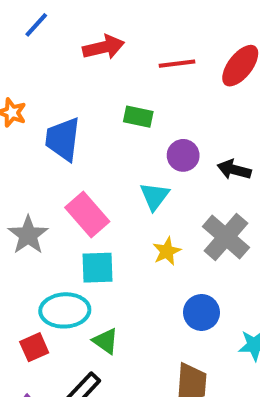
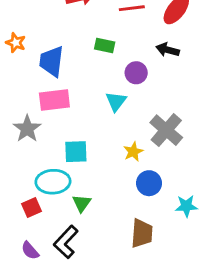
black arrow: (234, 170) -> (168, 50), moved
pink rectangle: (87, 215) -> (54, 100), moved, turned -56
yellow star: (167, 251) -> (133, 152), moved
green triangle: (106, 341) -> (82, 203), turned 30

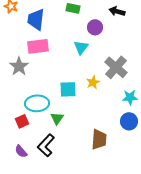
cyan square: (76, 152) -> (68, 89), moved
blue circle: (149, 183) -> (129, 121), moved
cyan star: (186, 206) -> (130, 97), moved

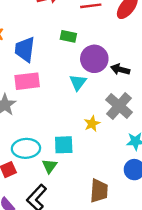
black arrow: (117, 11) -> (120, 69), moved
purple circle: (95, 27) -> (94, 59), size x1.5
cyan square: (68, 89) -> (64, 145), moved

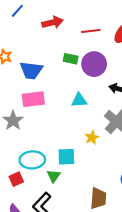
blue trapezoid: (25, 49) -> (31, 70), turned -90
purple circle: (94, 59) -> (94, 64), moved
cyan triangle: (78, 82) -> (79, 100), turned 49

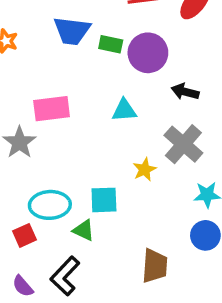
blue trapezoid: (31, 70) -> (72, 31), moved
green triangle: (54, 176) -> (84, 230), turned -40

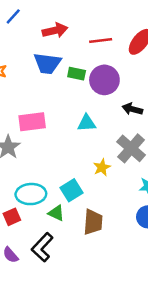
cyan square: (104, 200) -> (71, 190), turned -30
brown trapezoid: (155, 266) -> (93, 222), moved

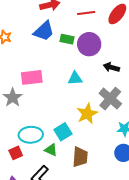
blue trapezoid: (47, 63) -> (44, 31), turned -50
yellow star: (102, 167) -> (87, 114), size x1.5

